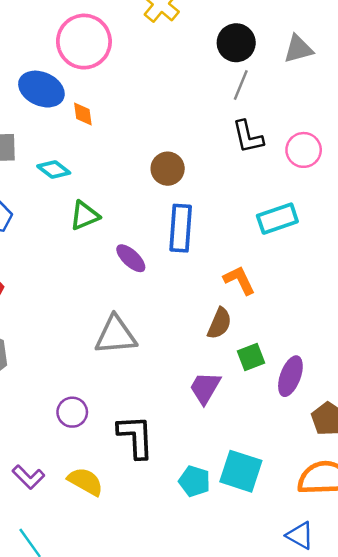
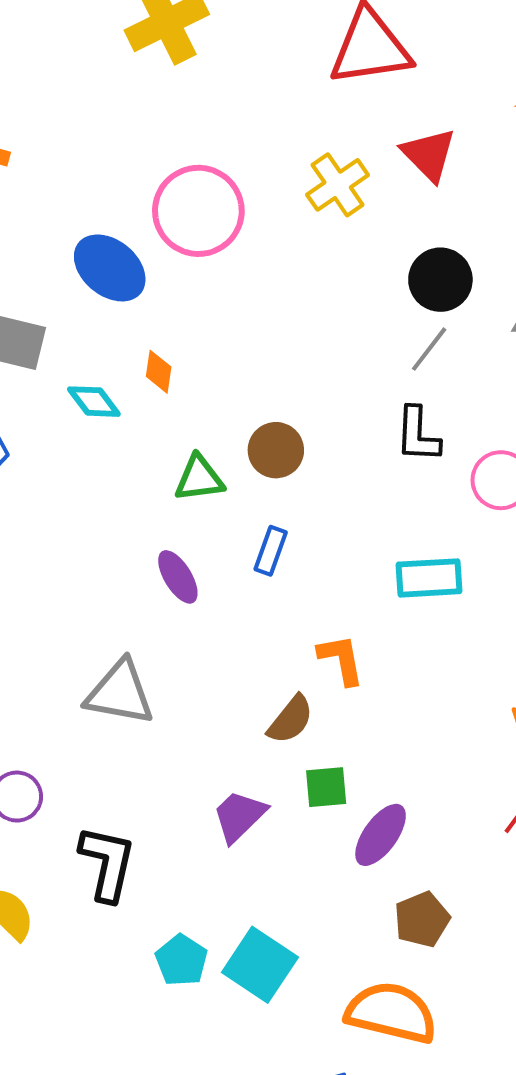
orange diamond: (83, 114) -> (159, 372), moved
green triangle: (85, 216) -> (199, 478), moved
blue rectangle: (181, 228) -> (271, 551), size x0.6

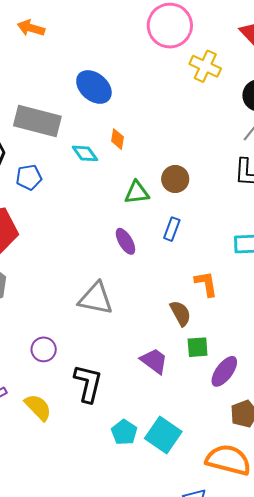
yellow cross: (338, 185) -> (205, 66), moved, turned -32
pink circle: (198, 211) -> (170, 26), moved
brown semicircle: (291, 720) -> (180, 313), turned -68
purple trapezoid: (239, 816) -> (154, 361), turned 80

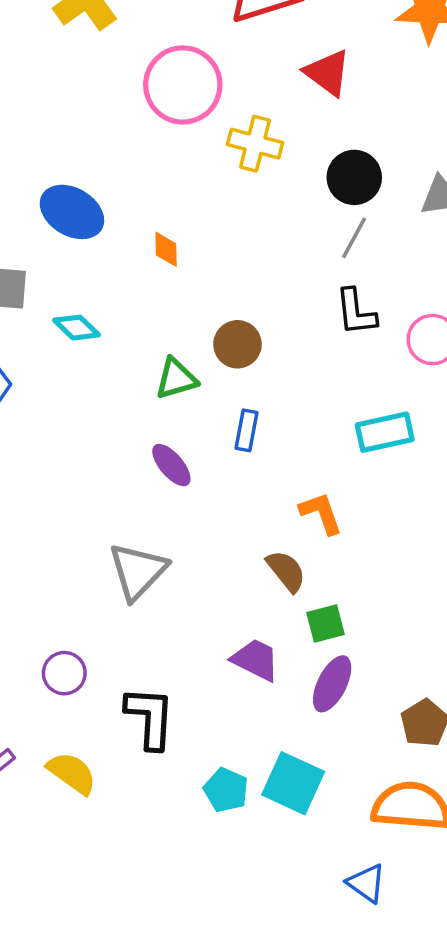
orange diamond: (117, 139) -> (166, 249), moved
gray triangle: (96, 299) -> (138, 571), turned -48
purple ellipse: (224, 371) -> (332, 684), moved

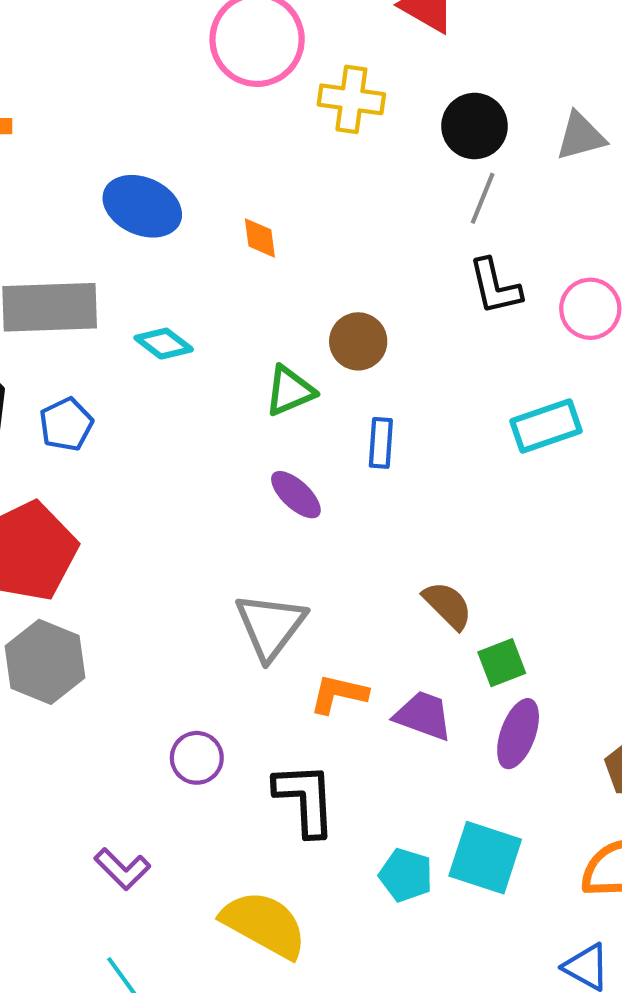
orange L-shape: (321, 513) -> (339, 694), moved, turned -51
yellow semicircle: (72, 773) -> (264, 924), moved, size x1.4

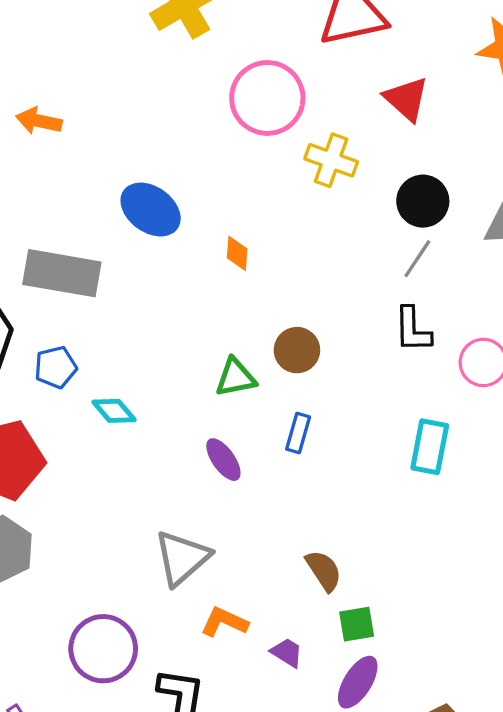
cyan diamond: (164, 344) -> (114, 411), moved
cyan rectangle: (546, 426) -> (430, 447), turned -72
purple trapezoid: (423, 716) -> (287, 653), size x0.7
purple circle: (197, 758) -> (103, 649), size x1.6

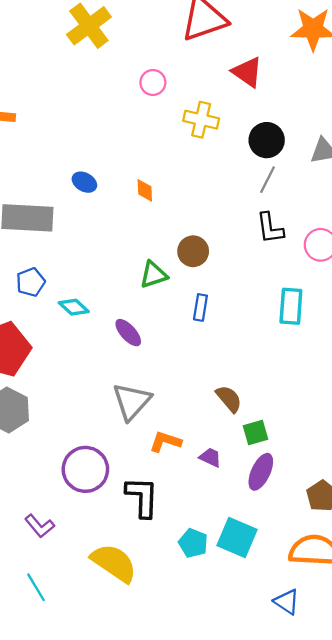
pink circle: (267, 98) -> (153, 83), size x0.5
blue ellipse: (151, 210) -> (84, 182), moved, size x0.6
purple ellipse: (223, 460) -> (128, 333), moved

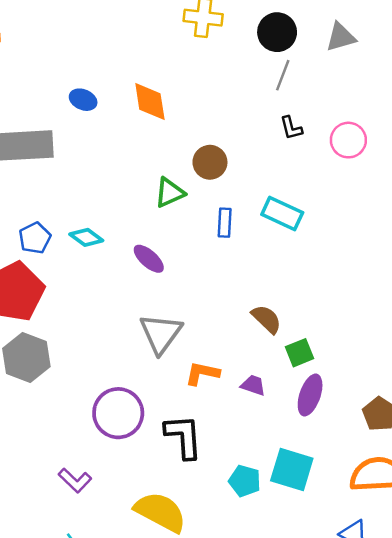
orange diamond: (145, 190) -> (150, 102), size x1.6
black L-shape: (270, 228) -> (291, 128), size x0.7
blue pentagon: (31, 282) -> (35, 238), moved
cyan rectangle: (291, 306) -> (282, 213), moved, turned -63

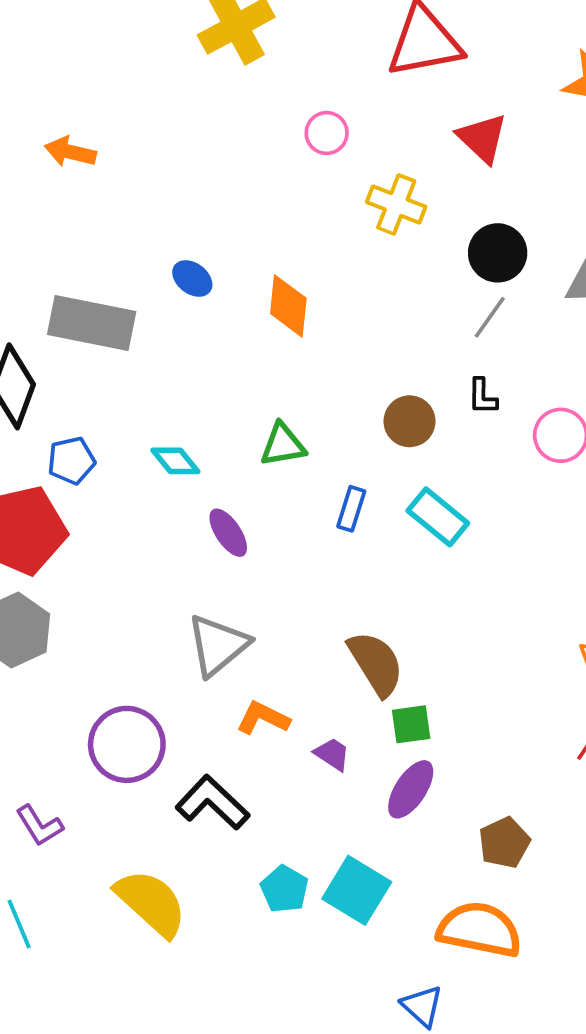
brown circle: (210, 162) -> (410, 421), moved
cyan diamond: (86, 237) -> (175, 461), moved
brown semicircle: (266, 319) -> (376, 663), size x1.4
black L-shape: (184, 437) -> (212, 803), turned -57

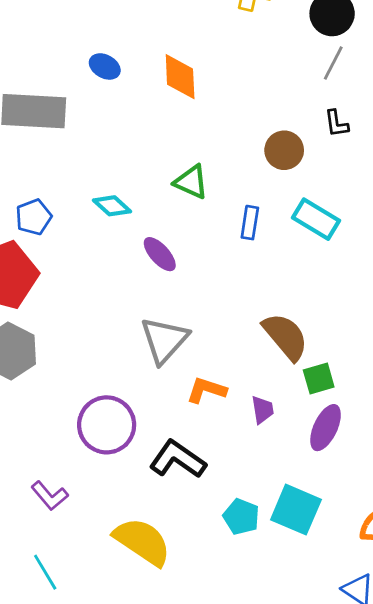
green triangle: (283, 445) -> (191, 182), turned 42
purple trapezoid: (332, 754) -> (262, 410), turned 56

